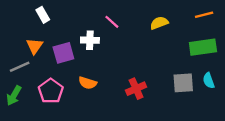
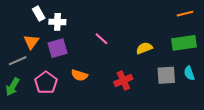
pink line: (112, 22) -> (101, 39), moved
yellow semicircle: (159, 23) -> (144, 48), moved
white cross: (90, 40) -> (57, 22), moved

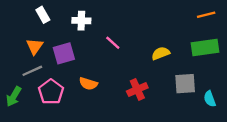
white cross: (57, 22) -> (81, 21), moved
gray line: (18, 61) -> (32, 71), moved
cyan semicircle: (189, 73) -> (210, 99), moved

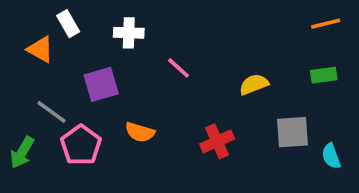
orange triangle: (35, 46) -> (40, 49), moved, turned -36
green rectangle: (205, 47) -> (324, 75), size x0.6
gray line: (32, 71) -> (52, 112), turned 60

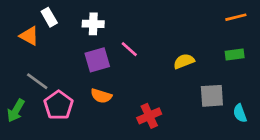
purple square: (101, 84) -> (97, 60), moved
red cross: (217, 141) -> (149, 116), moved

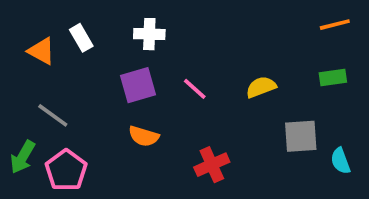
white rectangle: (49, 17) -> (81, 38), moved
white cross: (93, 24) -> (149, 34), moved
pink line: (129, 49) -> (195, 89), moved
pink pentagon: (59, 105) -> (66, 170), moved

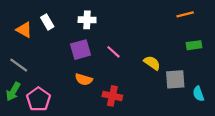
orange line: (335, 25) -> (185, 14), moved
yellow semicircle: (261, 87) -> (152, 63), moved, turned 56
gray line: (53, 115) -> (19, 65), moved
red cross: (212, 165) -> (112, 96), moved, turned 36

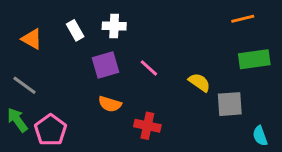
white rectangle: (47, 22) -> (75, 30), moved
green rectangle: (194, 45) -> (254, 59), size x1.5
green arrow: (13, 92) -> (17, 120), turned 114
cyan semicircle: (198, 94) -> (260, 136), moved

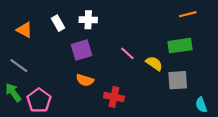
green rectangle: (254, 59) -> (180, 46), moved
pink line: (149, 68) -> (127, 53), moved

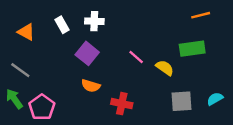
purple square: (82, 50) -> (87, 53), turned -35
gray square: (178, 80) -> (181, 101), moved
cyan semicircle: (201, 105) -> (215, 99), moved, turned 80

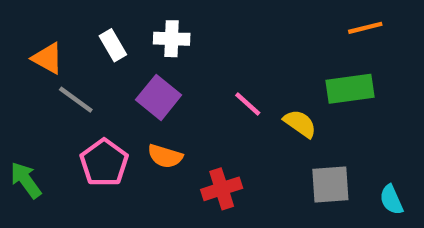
gray line: (20, 70) -> (76, 100), moved
cyan semicircle: (215, 99) -> (391, 200), moved, turned -84
red cross: (122, 104) -> (222, 189), turned -30
pink pentagon: (42, 107) -> (104, 163), moved

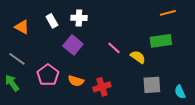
gray line: (76, 100) -> (17, 59), moved
orange semicircle: (165, 156) -> (76, 81), moved

